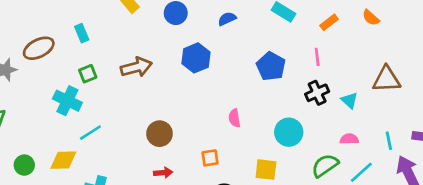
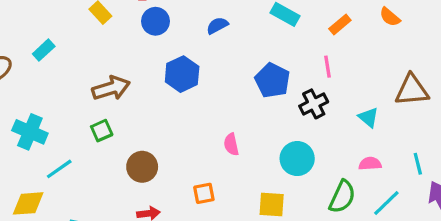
cyan rectangle: (82, 33) -> (44, 50), turned 72
green square: (88, 74) -> (102, 131), moved
black cross: (317, 93) -> (314, 104), moved
green semicircle: (325, 165) -> (342, 197), turned 152

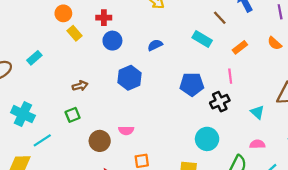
blue pentagon: (272, 80) -> (192, 84), turned -30
brown arrow: (111, 88) -> (80, 86), size x0.6
pink semicircle: (231, 144) -> (126, 130), moved, turned -80

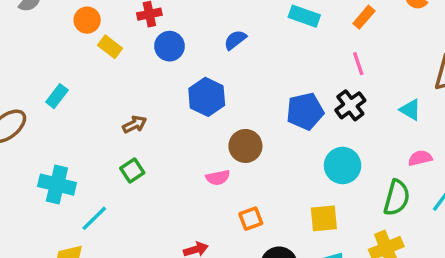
blue pentagon: (192, 84) -> (305, 111), moved
brown circle: (100, 141) -> (245, 146), moved

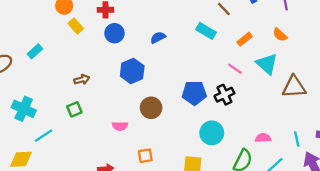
pink line: (358, 64) -> (235, 69), turned -48
cyan triangle: (410, 110) -> (267, 64), moved, size x1.5
pink semicircle: (218, 178) -> (120, 126), moved

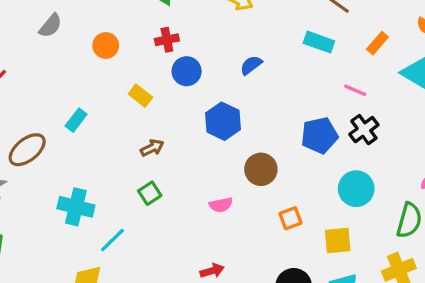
yellow rectangle: (76, 26) -> (140, 96), moved
pink line: (235, 69) -> (355, 90), moved
orange square: (145, 156) -> (291, 218), moved

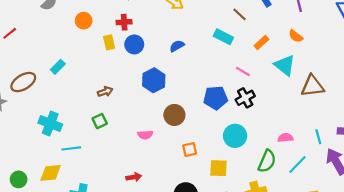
yellow rectangle: (140, 96) -> (109, 42), moved, turned 32
cyan line: (112, 240) -> (71, 148), turned 30

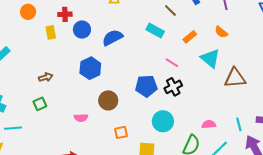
blue circle: (134, 44) -> (82, 30), moved
blue semicircle: (177, 46) -> (112, 38), size x1.5

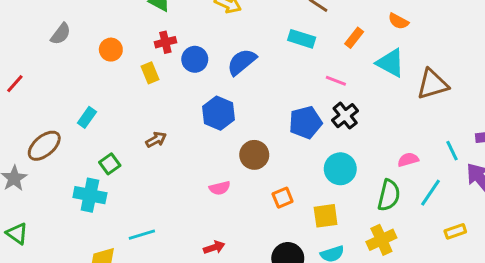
green square: (40, 104) -> (110, 164), moved
cyan line: (13, 128) -> (142, 235), moved

